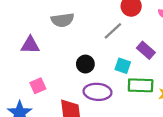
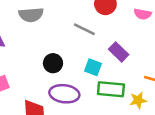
gray line: (113, 31) -> (84, 29), turned 66

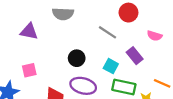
pink semicircle: (143, 14) -> (155, 36), moved

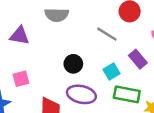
cyan square: (111, 66) -> (112, 72), turned 32

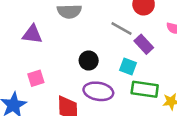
purple rectangle: (138, 59) -> (144, 44), moved
cyan square: (112, 72) -> (128, 67), turned -35

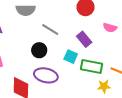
gray line: (121, 28) -> (50, 30), moved
green rectangle: (145, 89) -> (91, 66), moved

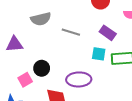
black circle: (39, 50) -> (42, 68), moved

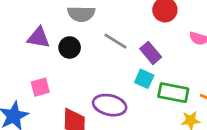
purple rectangle: (108, 33) -> (151, 53), moved
black circle: (42, 68) -> (70, 47), moved

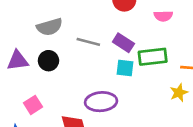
green rectangle: (173, 93) -> (153, 57), moved

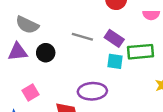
gray semicircle: (50, 27) -> (27, 25), moved, turned 40

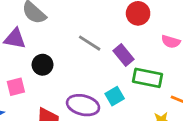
black circle: (46, 53) -> (43, 65), moved
cyan square: (115, 61) -> (115, 96), moved, turned 35

